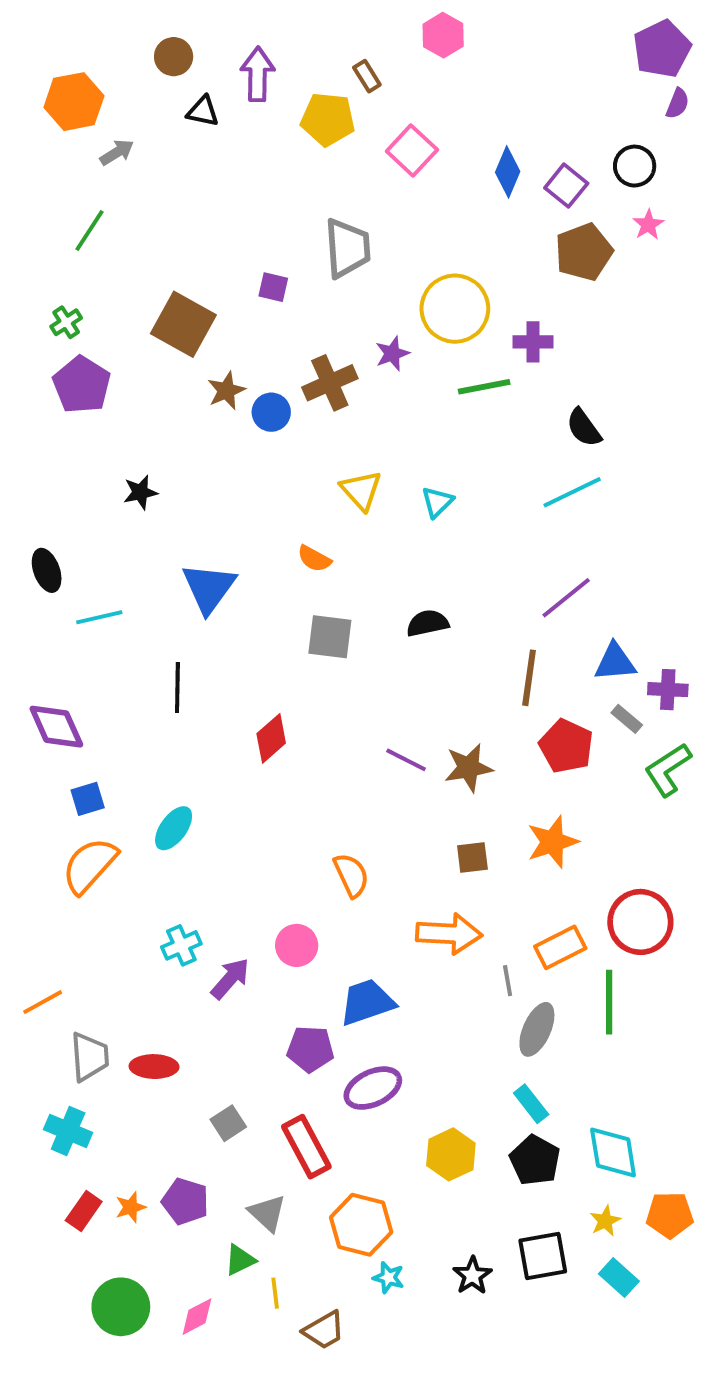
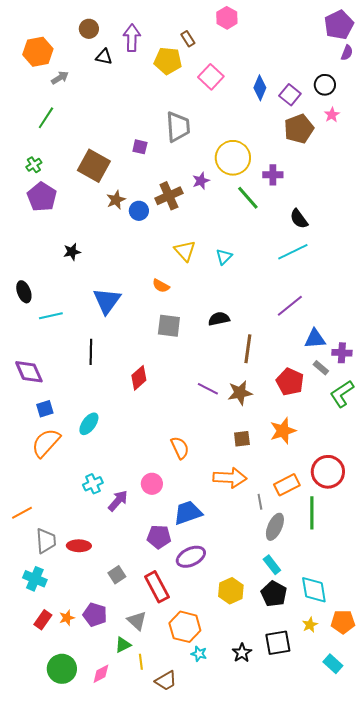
green line: (484, 387) -> (248, 198), turned 60
brown line: (529, 678) -> (248, 349), moved
cyan rectangle: (619, 1278) -> (333, 664), moved

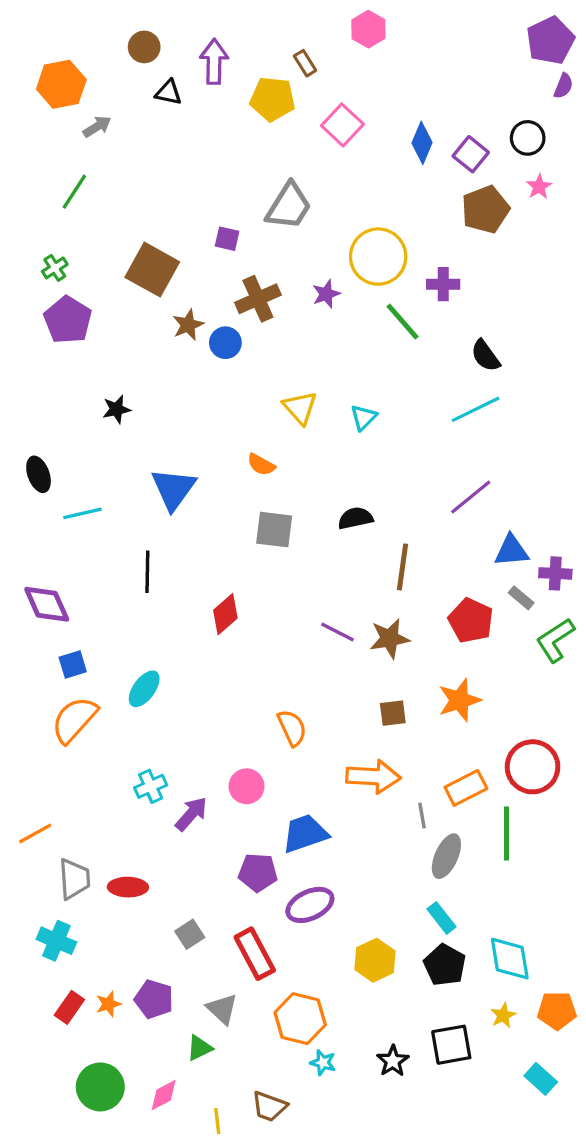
gray trapezoid: (178, 127) -> (289, 206), turned 36
brown cross: (169, 196) -> (258, 299), moved
yellow line: (141, 662) -> (217, 1121), moved
brown trapezoid: (166, 681) -> (269, 1106), turned 50

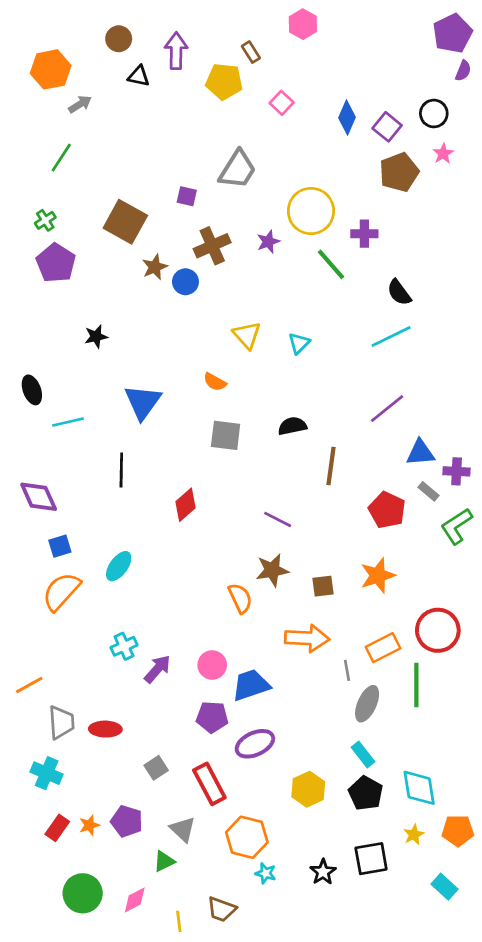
pink square: (342, 125) -> (282, 103), size x0.7
brown star: (390, 638) -> (272, 570), moved
pink circle: (247, 786) -> (212, 665), moved

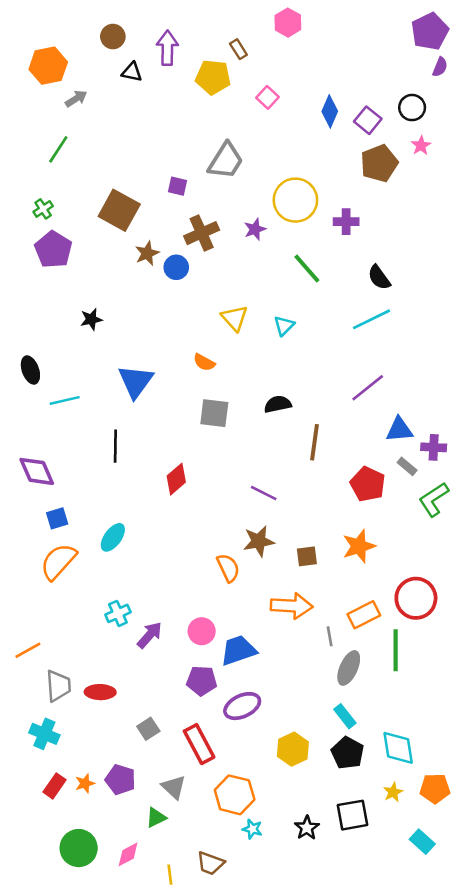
green line: (331, 264) -> (307, 269), moved

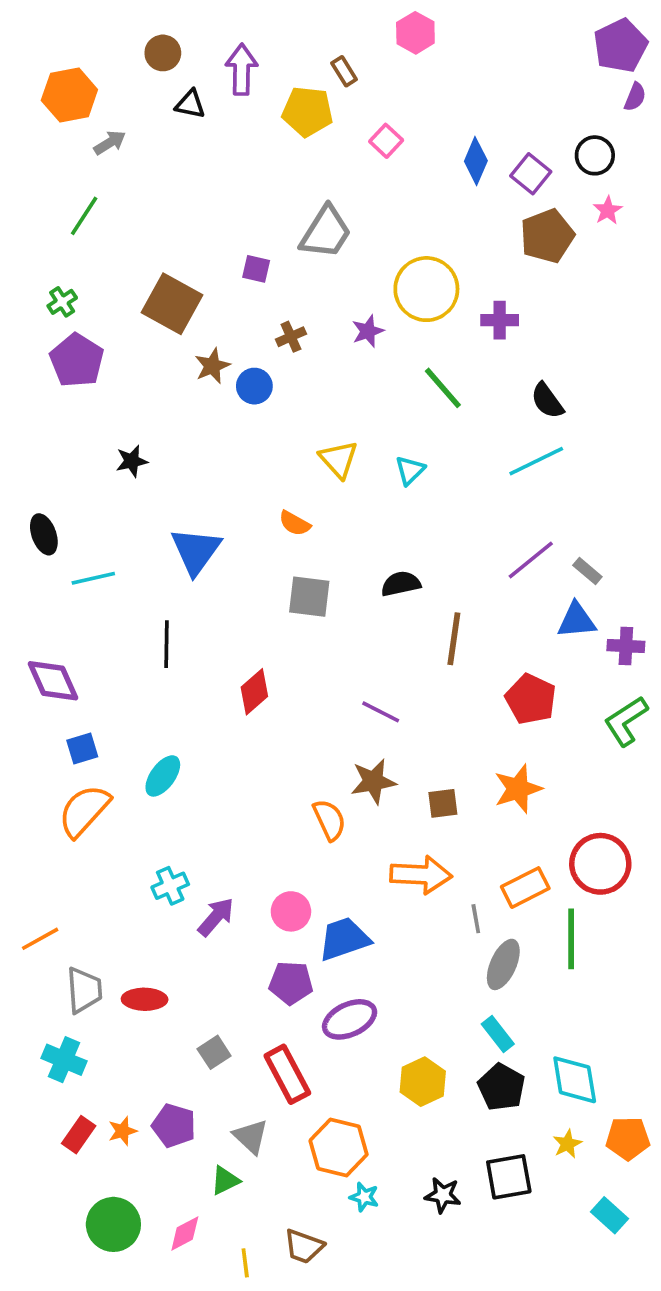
brown cross: (202, 233) -> (291, 337), size x0.6
gray rectangle: (407, 466) -> (587, 571), moved
black star: (307, 828) -> (443, 1195), turned -30

